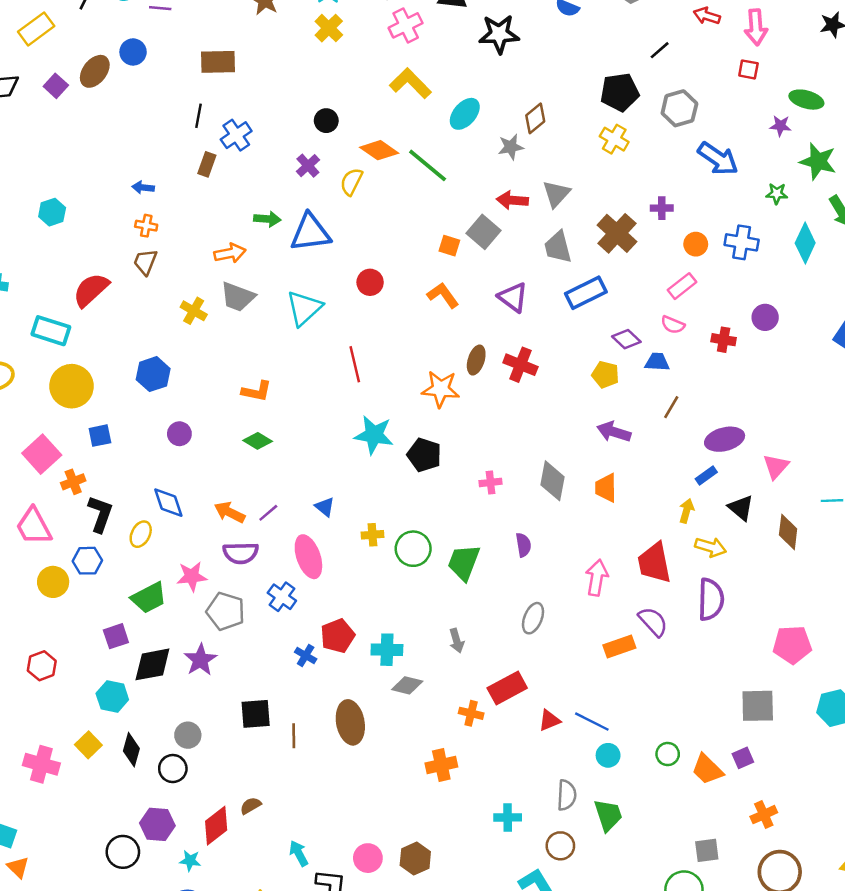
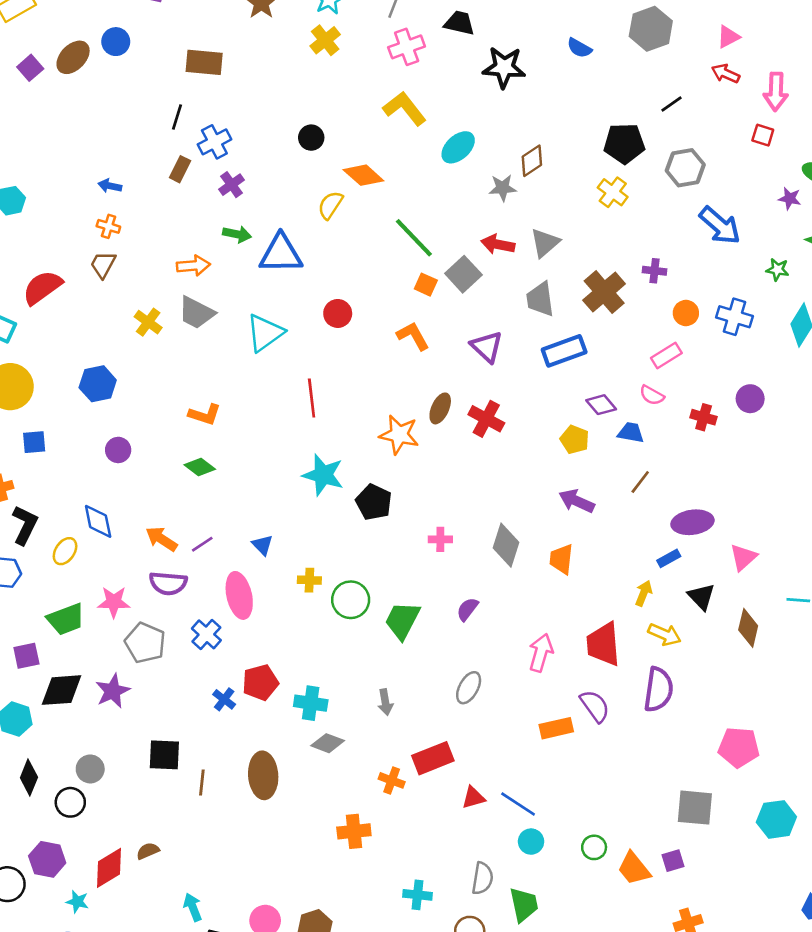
green line: (428, 165) -> (414, 238), moved
purple cross: (308, 166) -> (232, 185), moved
purple semicircle: (523, 545) -> (467, 609), turned -140

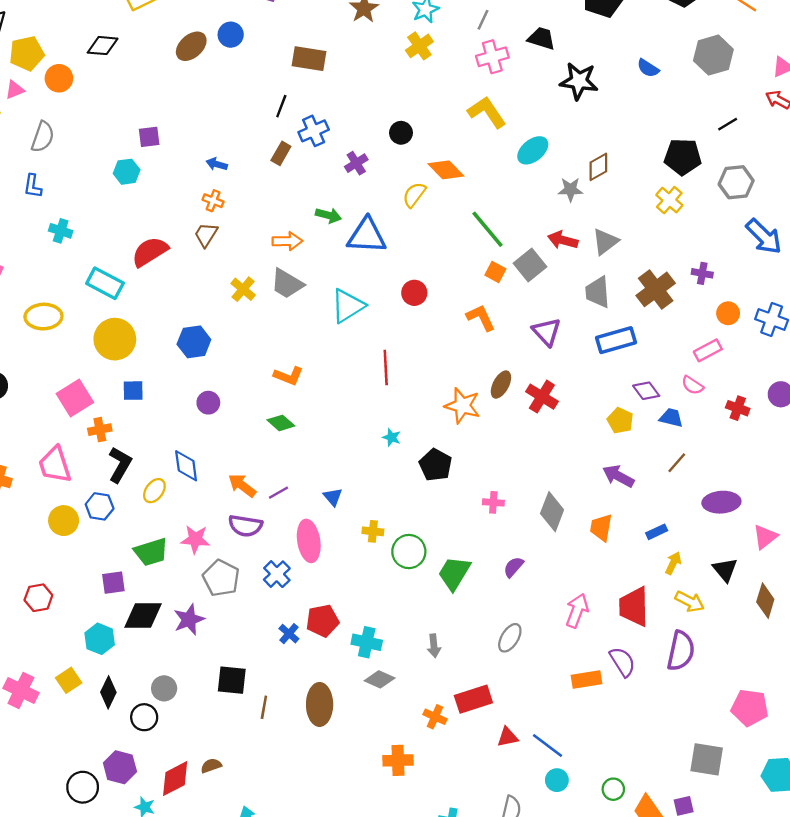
purple square: (30, 68) -> (149, 137), moved, turned 30
purple cross: (232, 185) -> (356, 163), moved
cyan star: (323, 475) -> (392, 437), size x0.5
blue rectangle: (669, 558) -> (657, 532), moved

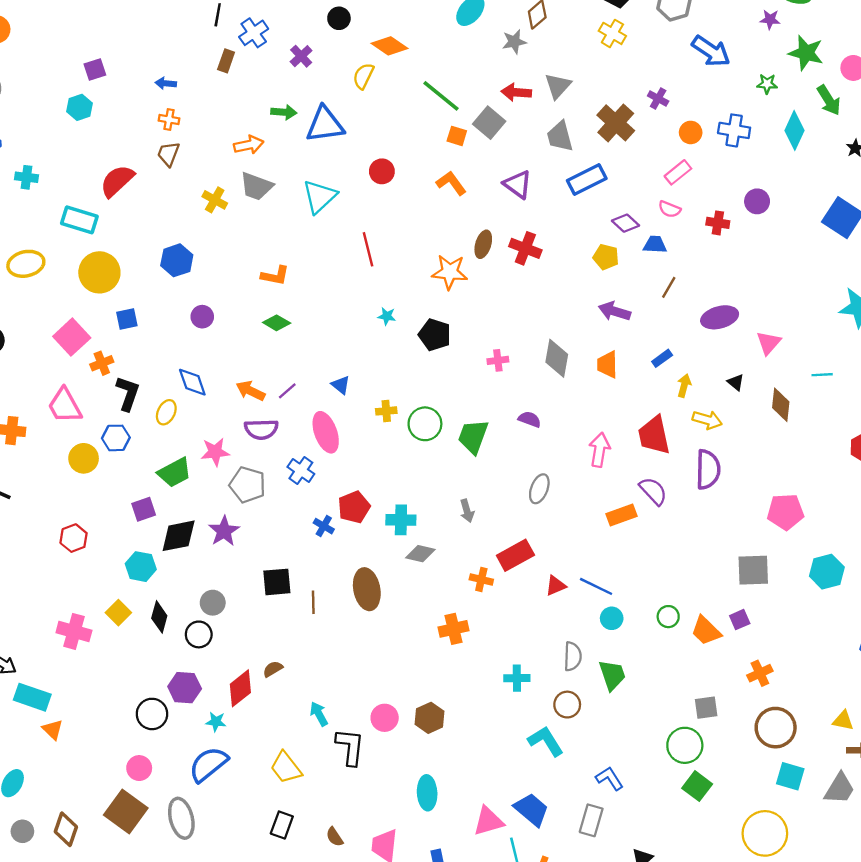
purple cross: (702, 273) -> (658, 99), turned 30
purple semicircle: (514, 567) -> (530, 419), turned 80
black triangle: (725, 570) -> (736, 382), size x0.7

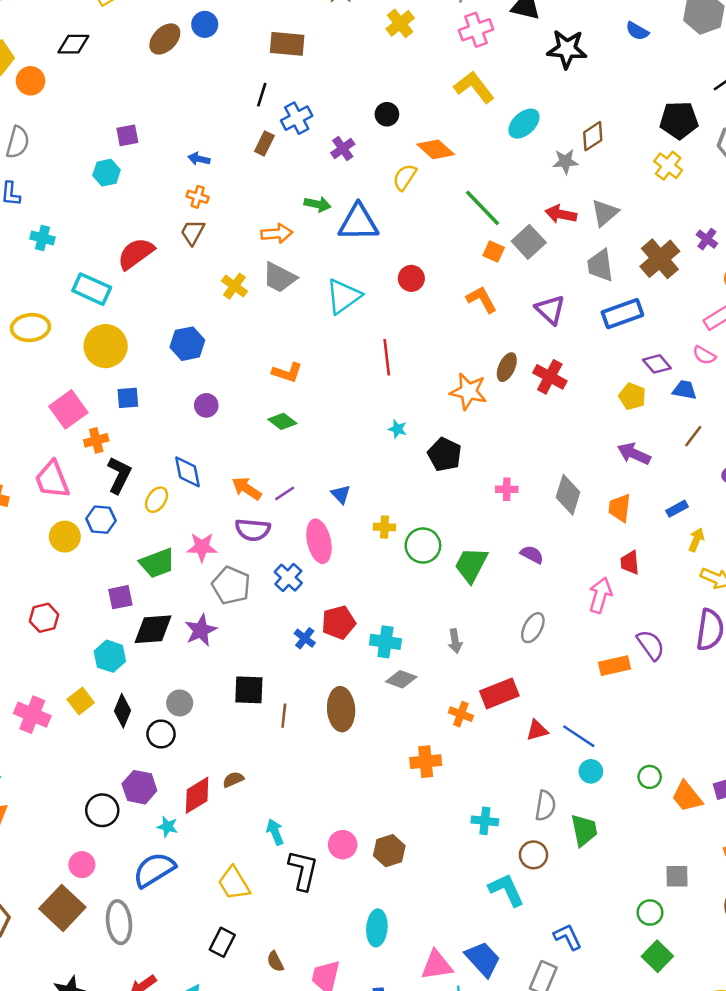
red trapezoid: (654, 435) -> (630, 563), moved, size x0.6
green circle: (685, 745) -> (650, 912), size x0.7

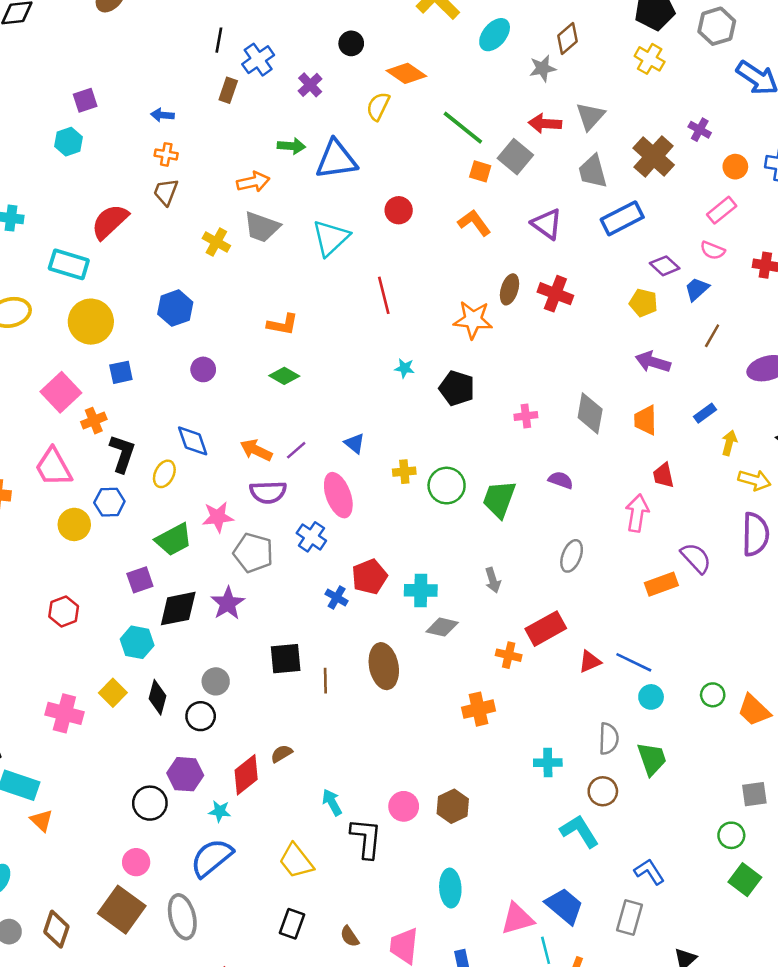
blue trapezoid: (685, 390) -> (697, 289), turned -45

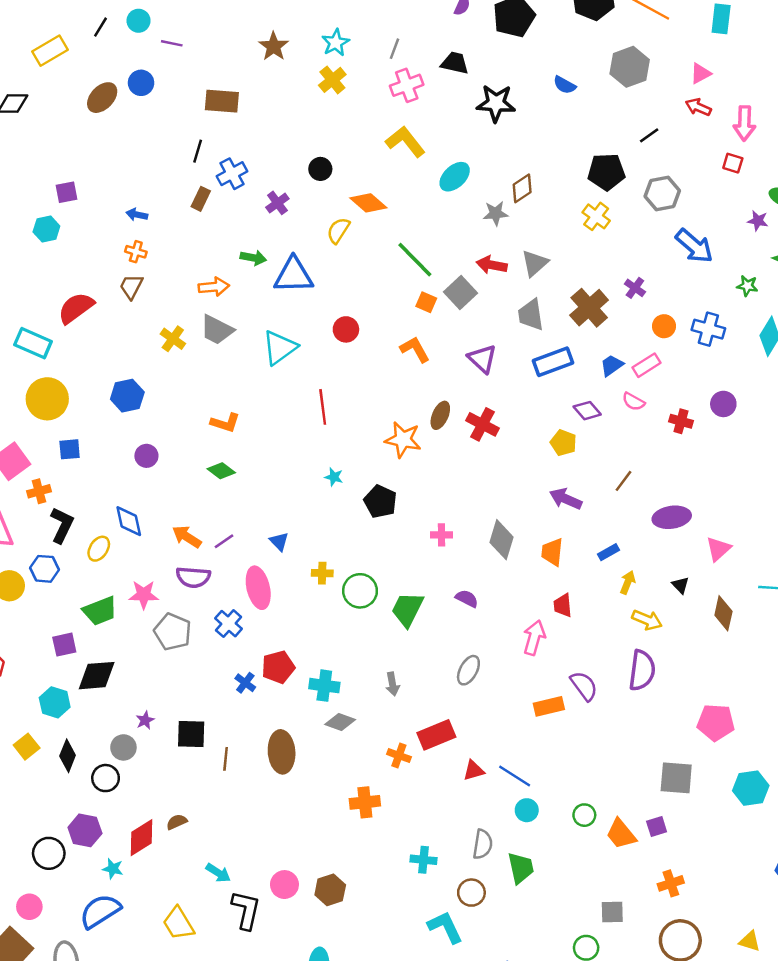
blue trapezoid: (697, 289) -> (612, 365), moved
purple star: (228, 603) -> (145, 720), moved, size x0.6
cyan arrow: (332, 802) -> (218, 873), turned 145

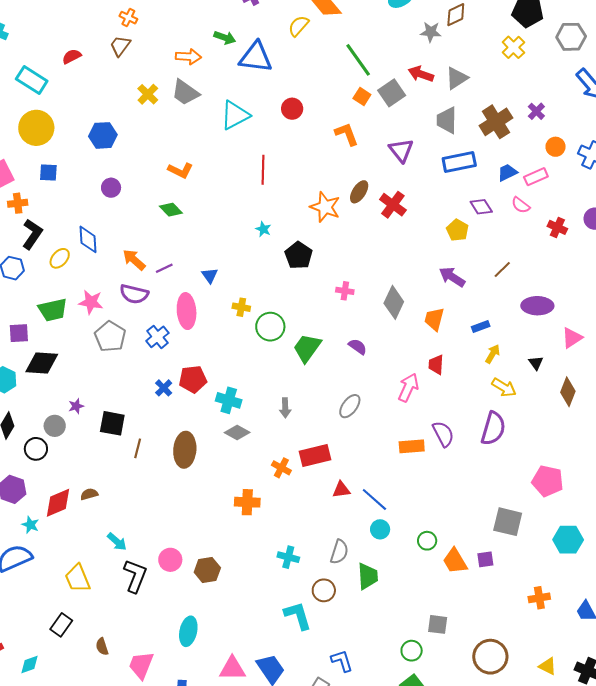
red semicircle: (76, 308) -> (72, 56), size x0.6
orange cross: (671, 883) -> (539, 598), moved

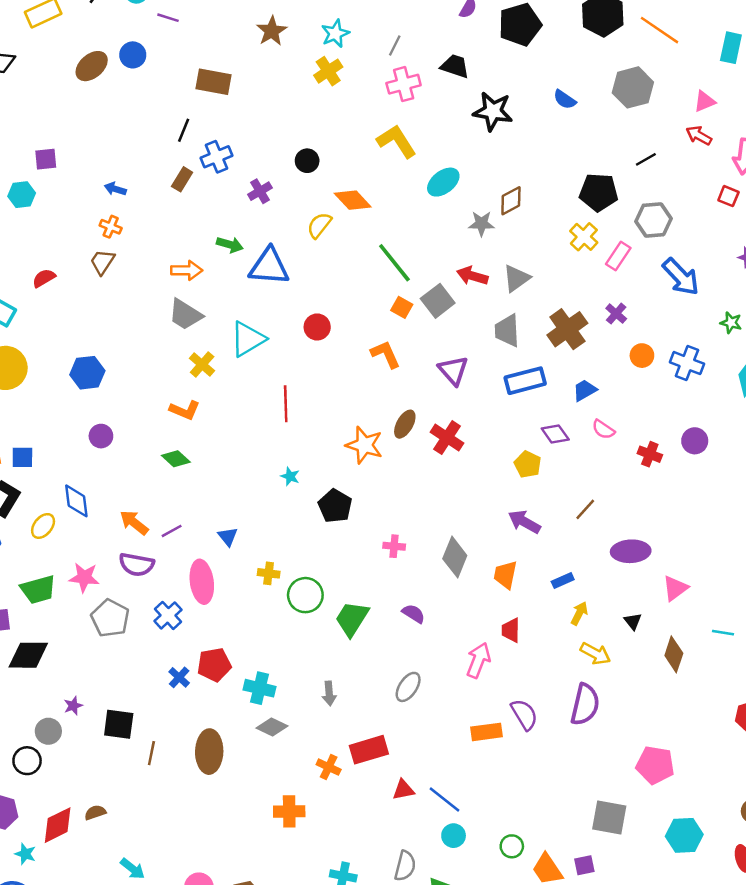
yellow cross: (148, 94) -> (202, 365), moved
blue square: (48, 172) -> (22, 457), moved
pink rectangle: (536, 177) -> (618, 256), moved, turned -30

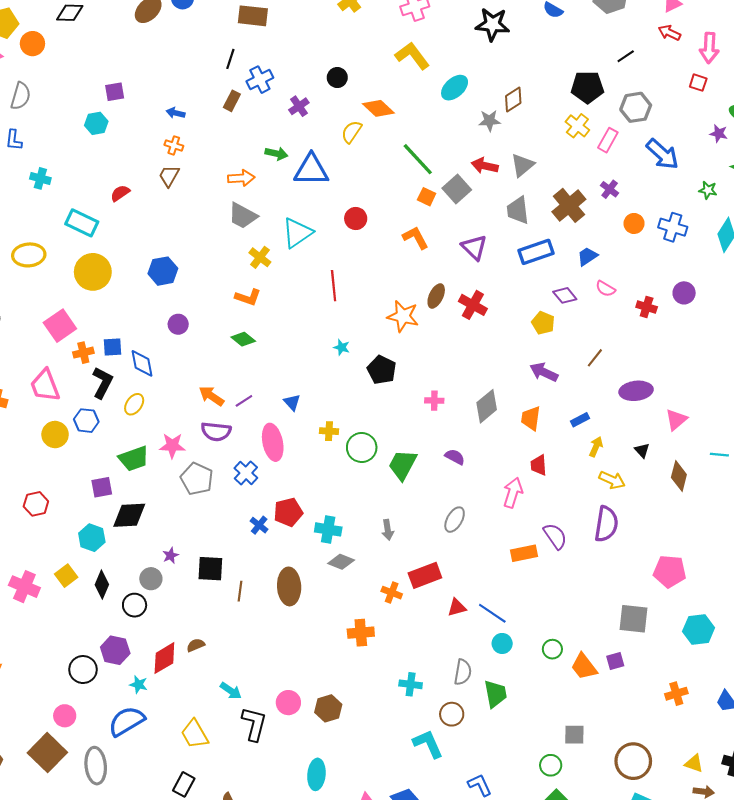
blue diamond: (76, 501) -> (142, 363), moved
gray diamond: (455, 557) -> (487, 406), turned 32

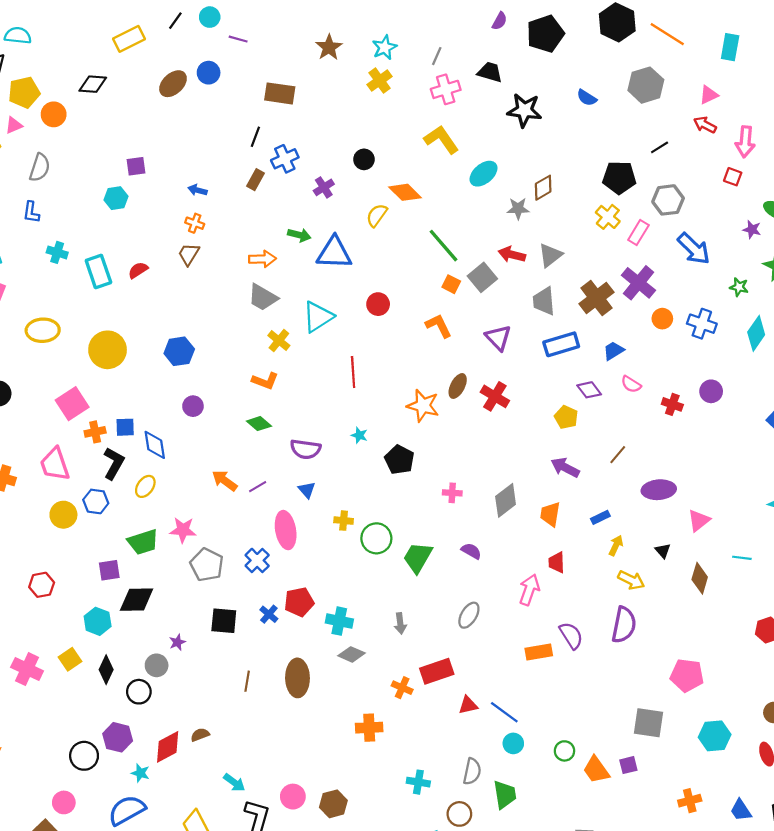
purple cross: (610, 189) -> (638, 283), size x1.8
cyan rectangle: (82, 223) -> (98, 271), moved, turned 44
purple semicircle: (216, 431) -> (305, 449), moved
black square: (210, 569) -> (224, 621), moved

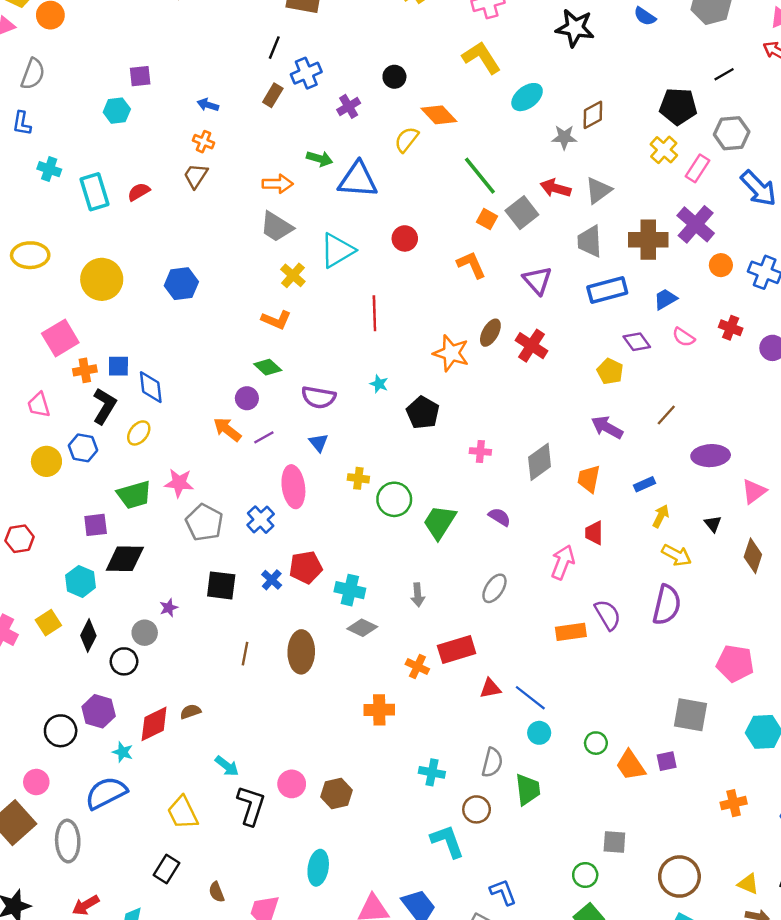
brown cross: (596, 298) -> (648, 240), turned 36
red cross: (672, 404) -> (731, 328), moved
purple circle: (193, 406) -> (247, 398), moved
pink trapezoid: (55, 464) -> (39, 405), size x0.7

